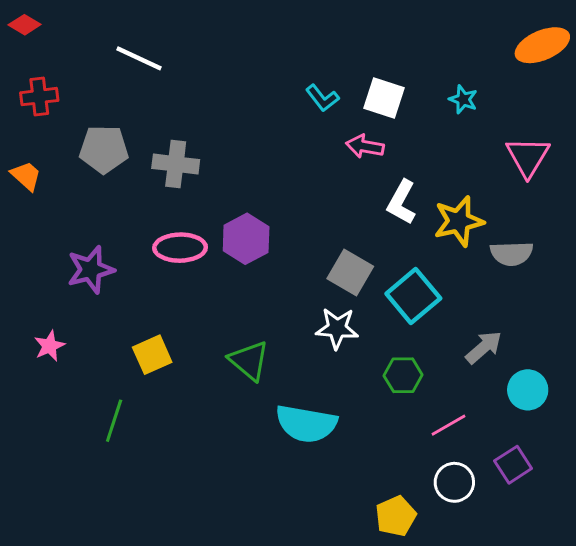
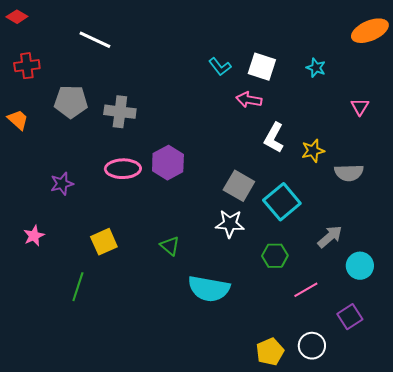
pink triangle: (528, 157) -> (360, 107), size x0.6
yellow star: (459, 221) -> (313, 151), size x0.7
purple star: (91, 270) -> (62, 184), size x0.7
green triangle: (249, 361) -> (170, 246), size x0.7
white circle: (454, 482) -> (312, 346), moved

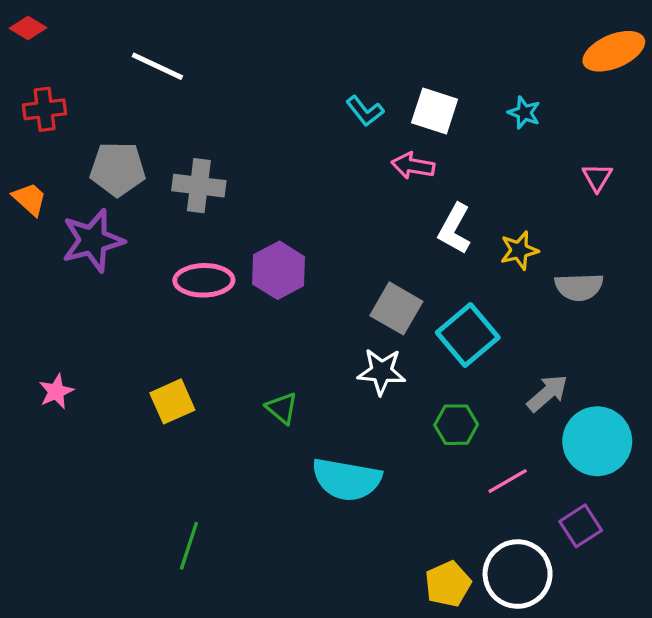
purple star: (62, 184) -> (93, 240), moved, size x1.6
cyan circle: (360, 266) -> (597, 441), size x1.5
green line: (78, 287) -> (189, 546), moved
white circle: (312, 346) -> (518, 574), size x1.5

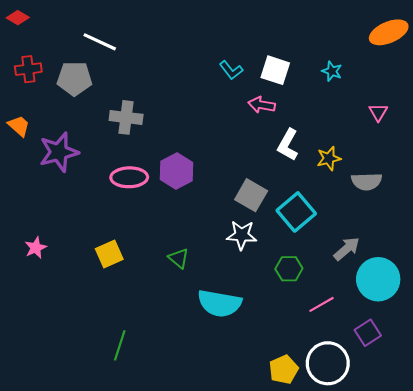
gray pentagon: (118, 169) -> (75, 79), moved

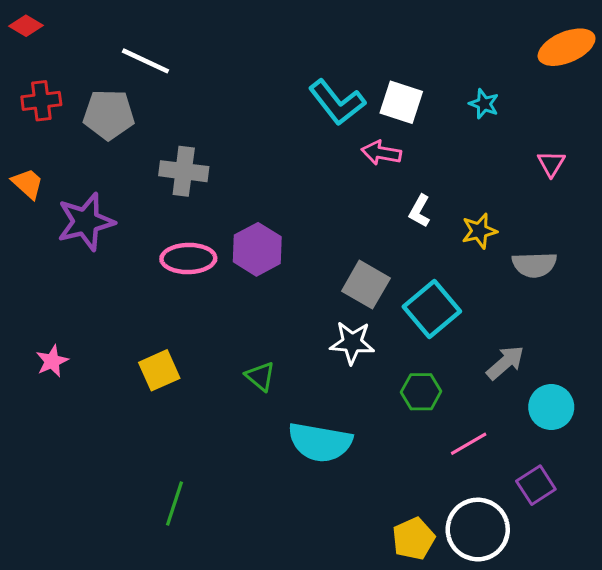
cyan L-shape: (231, 70) -> (337, 102), size x1.6
white L-shape: (288, 145) -> (420, 211), size x0.7
cyan circle: (378, 279) -> (551, 407), size x0.7

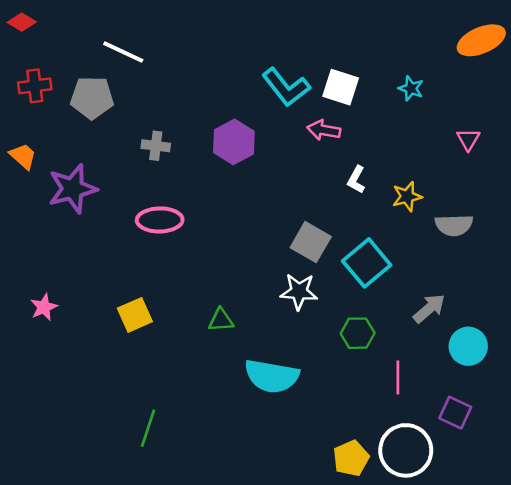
gray cross: (184, 171) -> (156, 146), size x0.7
purple hexagon: (257, 249) -> (234, 142), moved
green triangle: (260, 376) -> (221, 320), turned -44
pink line: (469, 444) -> (398, 377), turned -60
purple square: (536, 485) -> (455, 413), turned -32

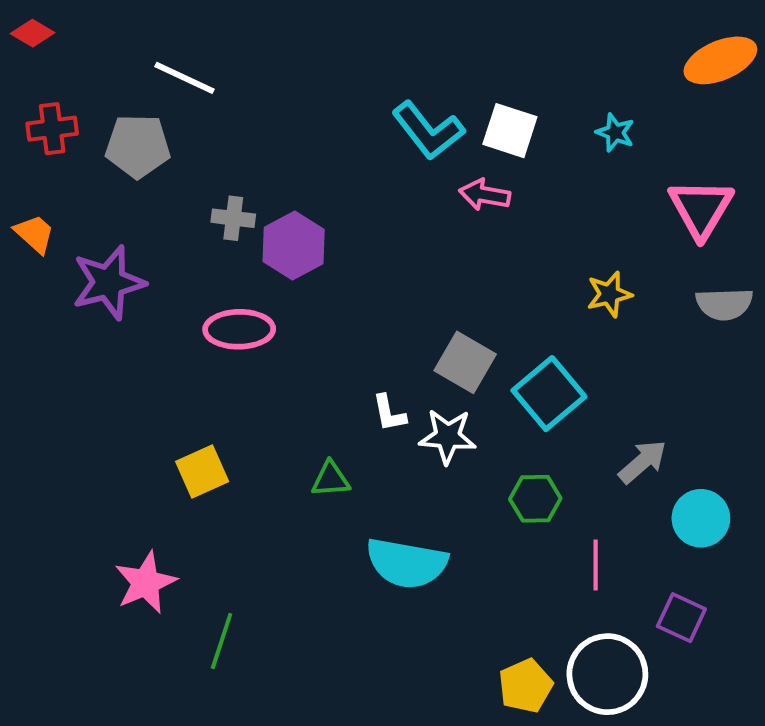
pink triangle: (468, 139) -> (701, 208), size x1.8
purple hexagon: (234, 142) -> (294, 245), moved
white L-shape: (356, 180) -> (389, 413), moved, turned -40
gray semicircle: (454, 225) -> (724, 304), moved
pink star: (44, 307) -> (146, 583), moved, size x1.5

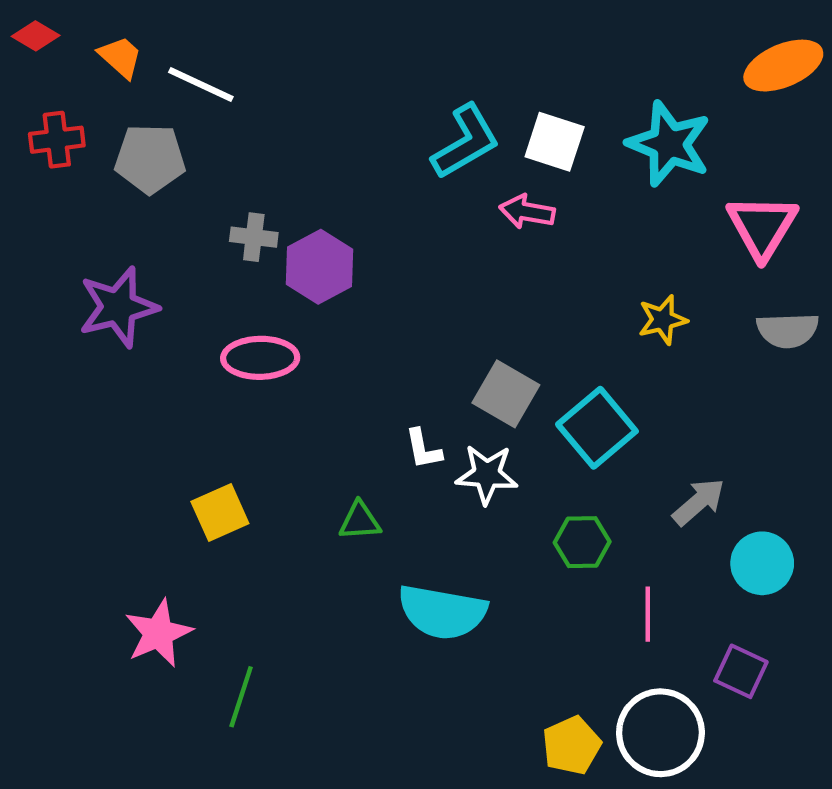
cyan L-shape: (428, 131) -> (466, 142), turned -82
cyan star: (615, 132) -> (669, 144), size x2.0
orange trapezoid: (35, 234) -> (120, 57), moved

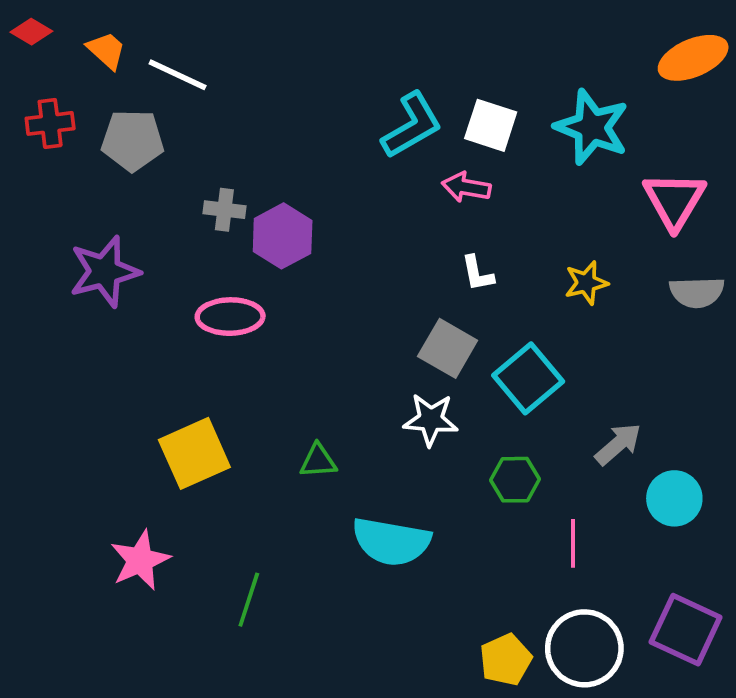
white L-shape: (423, 449) -> (478, 273), moved
yellow square: (220, 512) -> (194, 453), size x1.4
purple square: (741, 671) -> (686, 630), moved, size x1.5
green line: (241, 697) -> (249, 600), moved

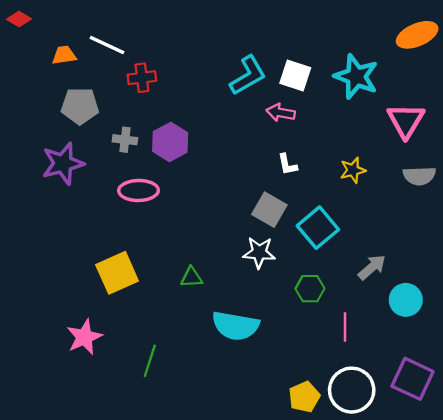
orange trapezoid: (106, 50) -> (64, 55), moved, turned -50
red cross: (50, 123) -> (142, 78), moved
gray pentagon: (133, 140) -> (80, 106), moved
gray cross: (224, 210) -> (125, 140), moved

